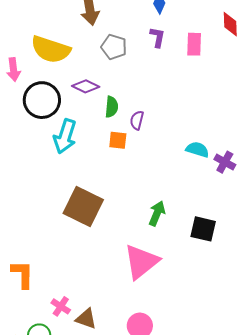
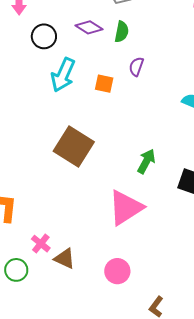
black circle: (42, 100) -> (44, 36), size x0.7
green semicircle: (112, 107) -> (122, 32), moved
orange square: (118, 140) -> (104, 84), moved

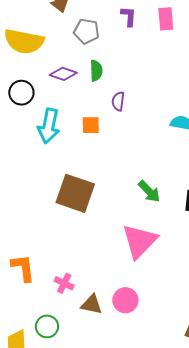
green arrow: (146, 161) -> (149, 191), turned 120
pink cross: (41, 244) -> (64, 283), moved
pink circle: (117, 271) -> (125, 300), moved

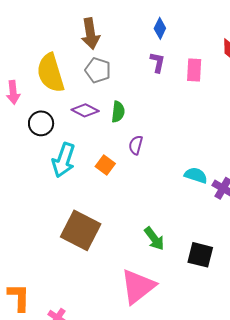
gray pentagon: (86, 31) -> (98, 70), moved
yellow semicircle: (24, 41) -> (51, 73), turned 54
orange square: (91, 125) -> (105, 165), turned 30

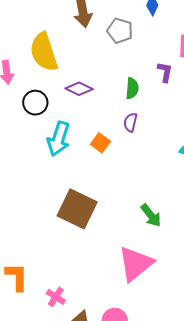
purple L-shape: (158, 62) -> (165, 72), moved
gray pentagon: (98, 70) -> (120, 31), moved
green semicircle: (118, 112) -> (132, 88), moved

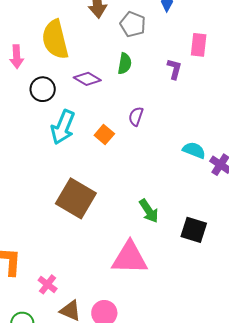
green semicircle: (132, 88) -> (125, 64), moved
pink triangle: (136, 264) -> (130, 258), turned 36

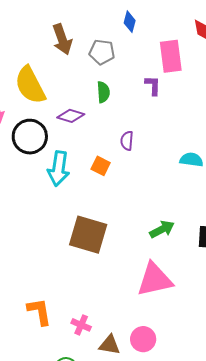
pink rectangle: (199, 45) -> (171, 56), size x1.4
black circle: (43, 89) -> (30, 137), size x1.4
green arrow: (149, 211) -> (162, 229), turned -70

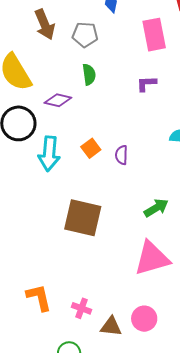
purple L-shape: (153, 85) -> (146, 84), moved, turned -90
purple semicircle: (127, 141) -> (121, 155), moved
orange square: (101, 166) -> (91, 148), turned 30

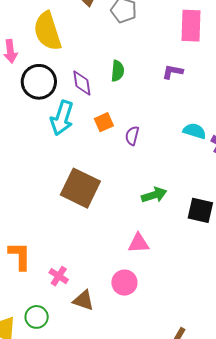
green semicircle: (89, 74) -> (118, 71), moved
purple diamond: (58, 100) -> (82, 83), moved, turned 56
pink triangle: (152, 258) -> (139, 243), size x0.6
pink circle: (144, 319) -> (124, 283), moved

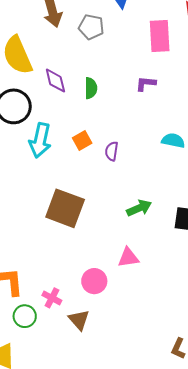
purple diamond: (82, 83) -> (55, 81), moved
pink circle: (124, 283) -> (94, 281), moved
brown triangle: (83, 300) -> (79, 320), turned 35
green circle: (37, 317) -> (25, 316), moved

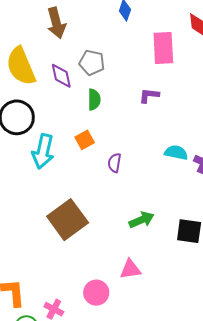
gray pentagon: (91, 27) -> (92, 63), moved
purple diamond: (55, 81) -> (61, 76), moved
orange square: (82, 140) -> (85, 140), moved
brown square: (65, 208) -> (68, 220), turned 33

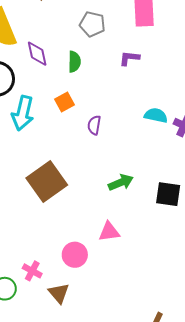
gray pentagon: (92, 63) -> (92, 24), moved
purple diamond: (61, 76) -> (37, 54), moved

